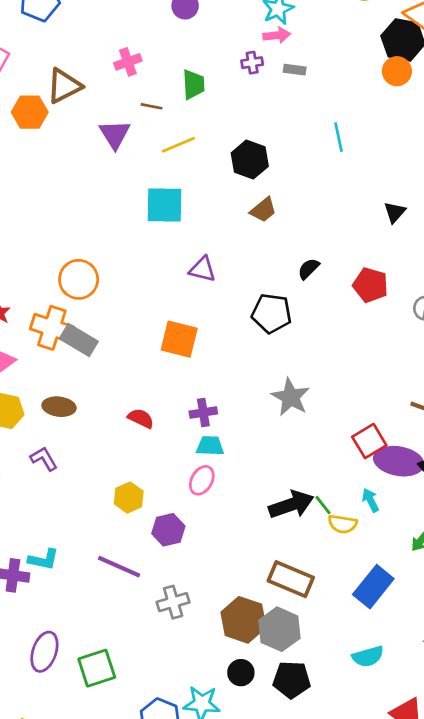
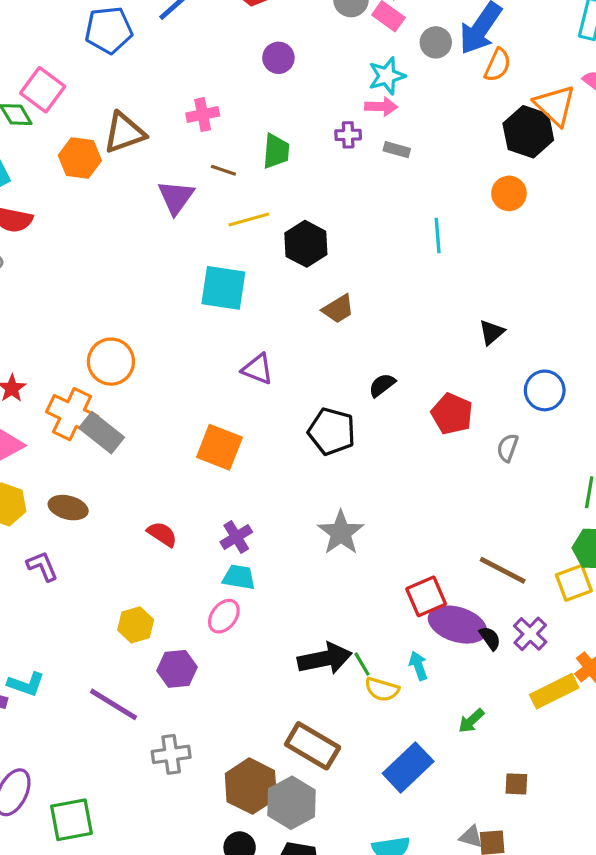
orange circle: (397, 71) -> (509, 193), moved
black hexagon: (250, 160) -> (306, 244), moved
purple cross: (203, 412) -> (236, 537), turned -30

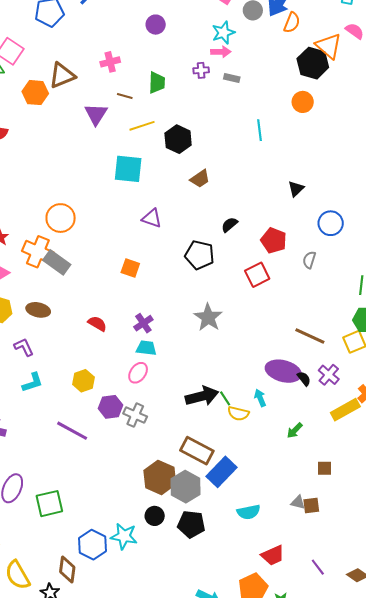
orange square: (219, 447) -> (130, 268), size x0.7
red square: (426, 596) -> (257, 275), moved
cyan L-shape: (26, 684) -> (32, 382), moved, turned -35
gray cross: (171, 754) -> (135, 415), moved, turned 35
blue rectangle: (408, 767) -> (222, 472), moved

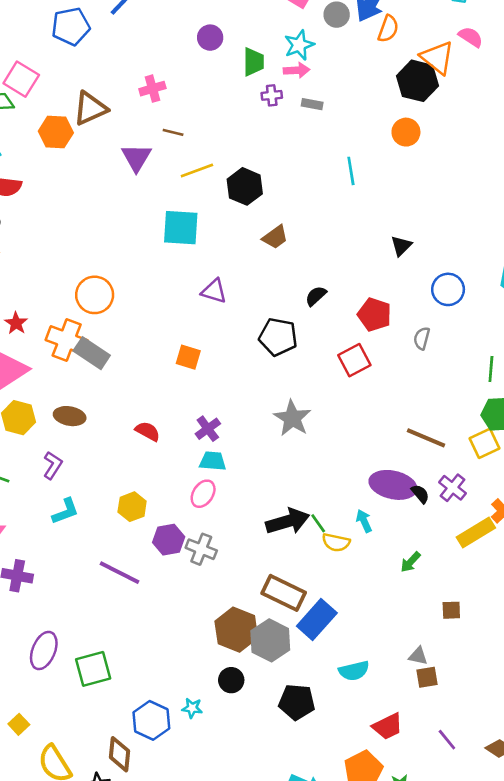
green trapezoid: (157, 83) -> (254, 62), moved
purple L-shape: (24, 347) -> (53, 465), turned 60
brown square: (311, 505) -> (427, 677), moved
black pentagon: (191, 524) -> (297, 702), moved
cyan star: (124, 536) -> (192, 708), size x0.6

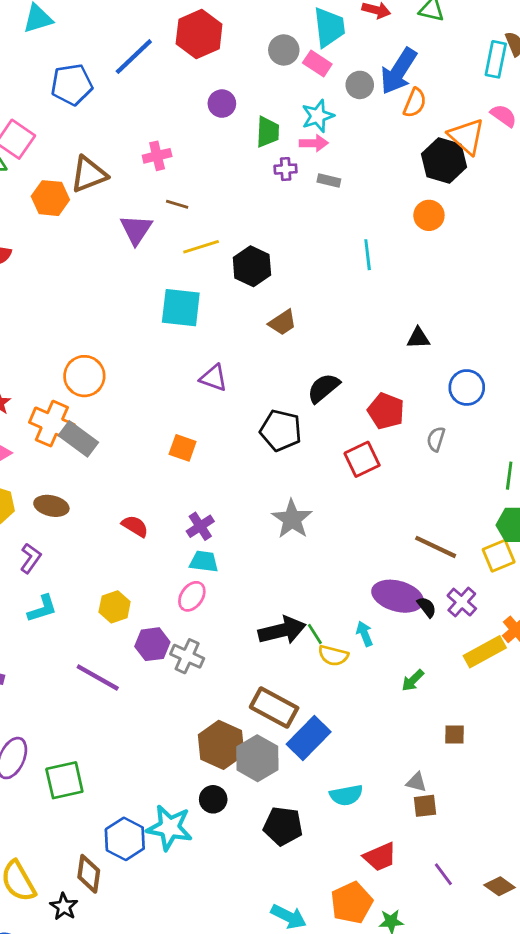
black triangle: (401, 246) -> (418, 338), turned 40
black semicircle: (316, 296) -> (323, 388), size x1.4
cyan star: (192, 708) -> (170, 828), size x2.0

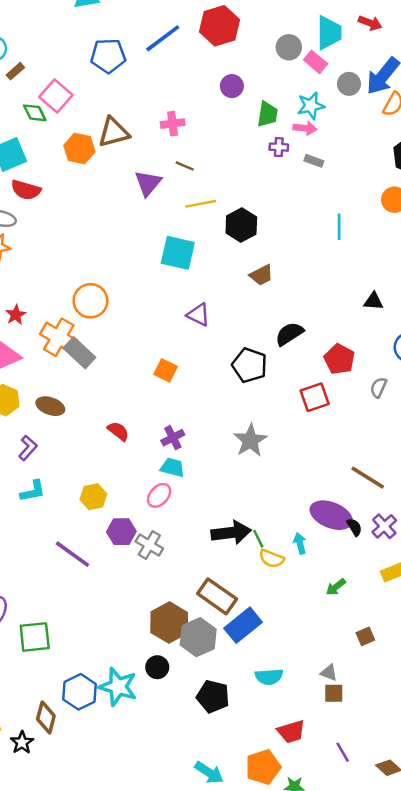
brown square: (455, 734) -> (365, 636), turned -30

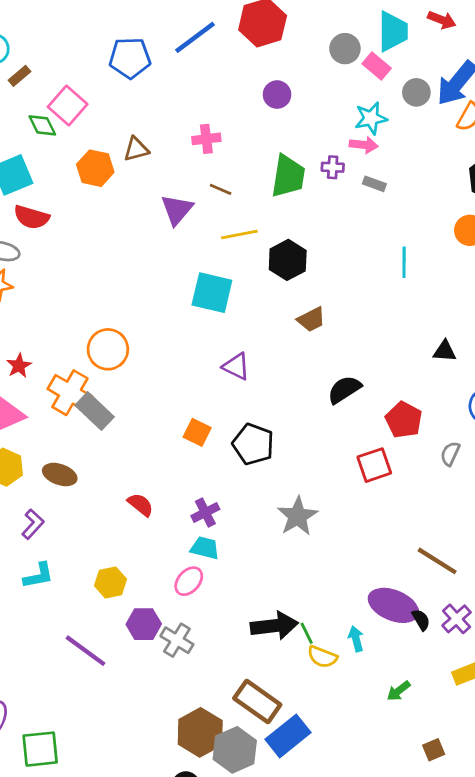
green trapezoid: (267, 114) -> (288, 176), moved, size x1.4
brown triangle: (114, 132) -> (136, 149), size x0.7
black pentagon: (249, 365) -> (253, 444), moved

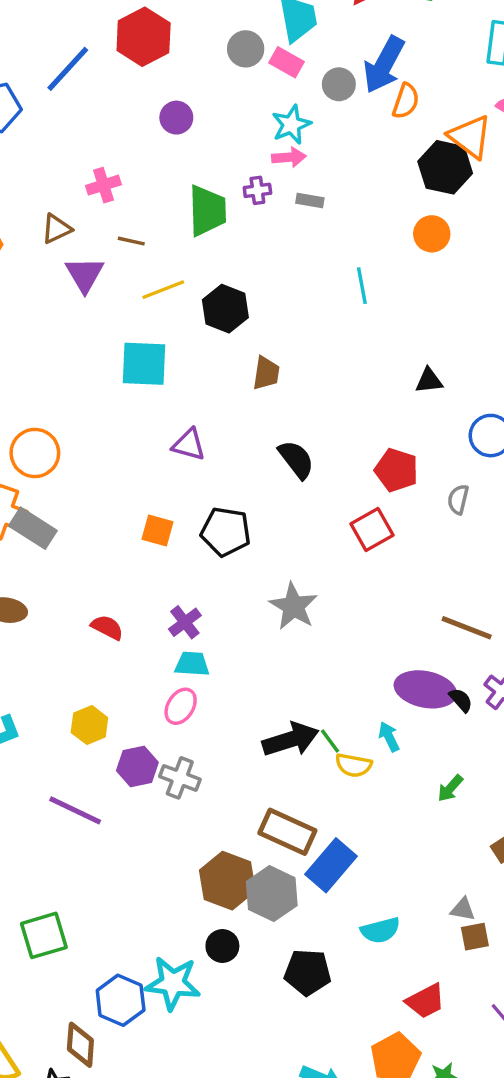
brown triangle: (136, 149) -> (56, 229), moved
brown trapezoid: (311, 320) -> (266, 373), turned -44
black semicircle: (344, 390) -> (296, 459), moved, turned 96

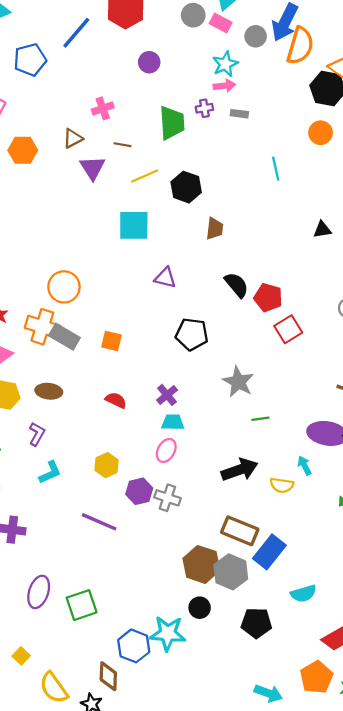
orange semicircle: (406, 101) -> (300, 46), size x1.6
red pentagon: (396, 470) -> (268, 298), moved
orange square: (157, 530) -> (112, 341), moved
green line: (330, 741) -> (260, 419), moved, turned -60

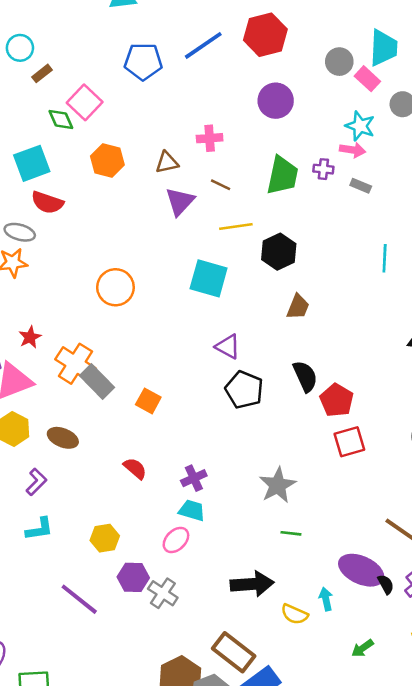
purple circle: (149, 62) -> (276, 101), size x1.4
cyan star: (225, 64) -> (360, 126), turned 30
orange circle: (64, 287) -> (115, 287), moved
black pentagon: (192, 334) -> (244, 390), moved

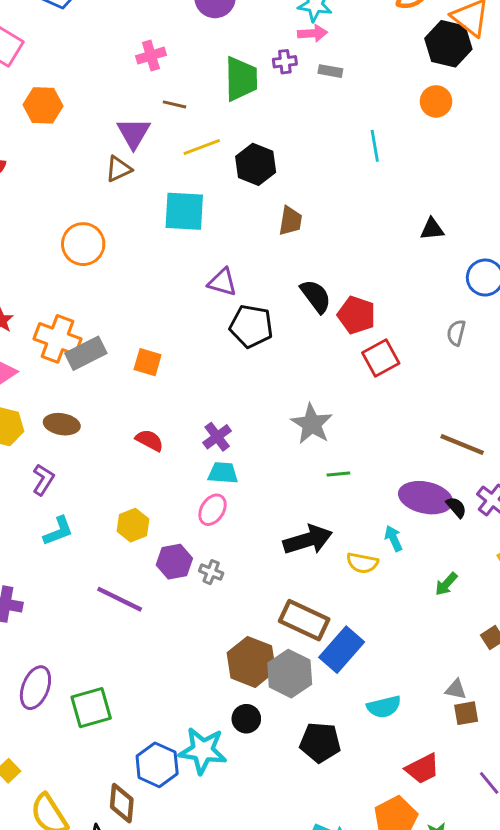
brown triangle: (167, 163) -> (119, 169), moved
gray rectangle: (97, 381) -> (86, 353), turned -60
gray cross: (163, 593) -> (211, 572), size x0.7

